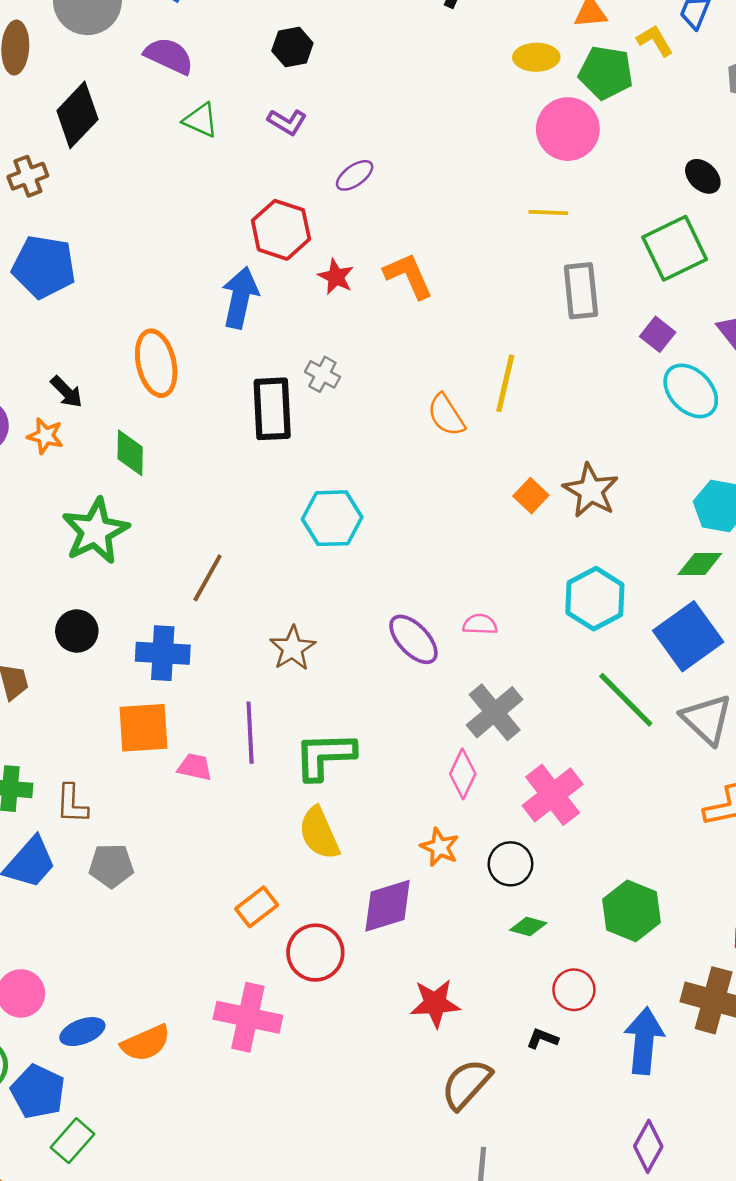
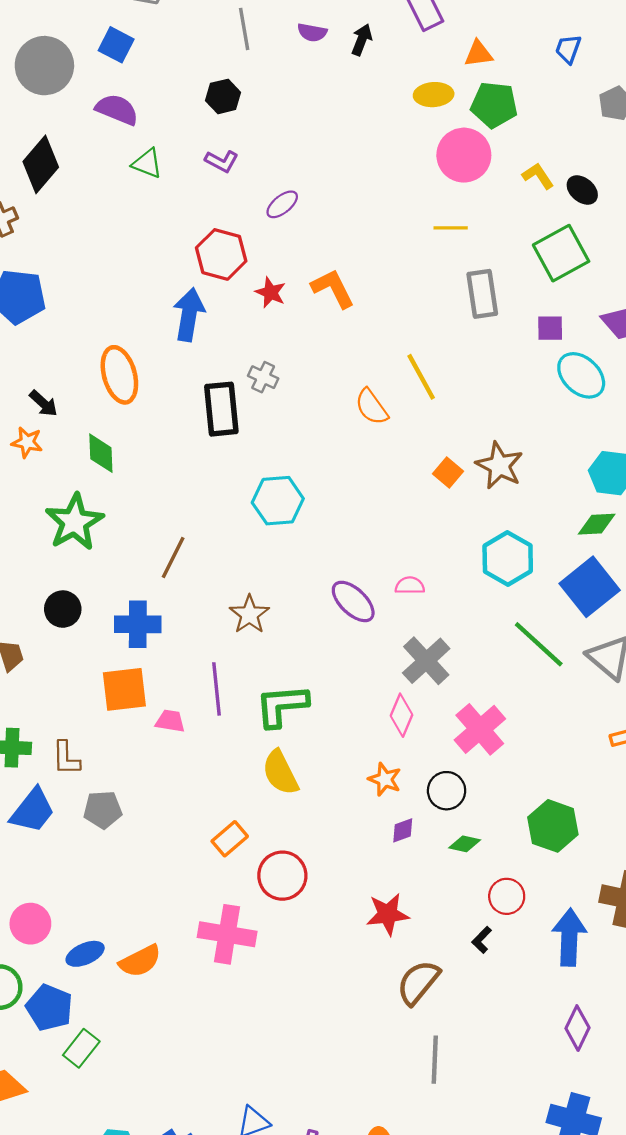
yellow L-shape: (655, 41) -> (538, 176), moved
purple square: (658, 334) -> (550, 328), turned -36
yellow line: (505, 383) -> (421, 377), turned -39
purple diamond: (388, 906) -> (403, 830), moved, size x0.5
black L-shape: (542, 1039) -> (482, 940), turned -64

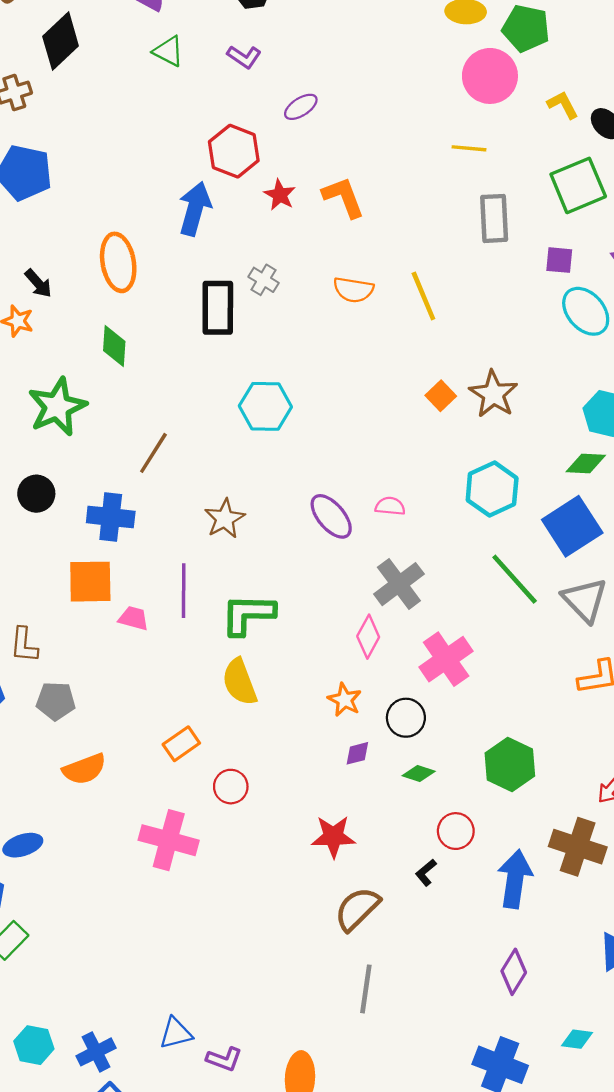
orange semicircle: (372, 407) -> (353, 290), moved, turned -51
green diamond: (101, 453) -> (114, 346), moved
red circle: (282, 876) -> (231, 787), size x0.7
orange semicircle: (140, 961) -> (84, 769), moved

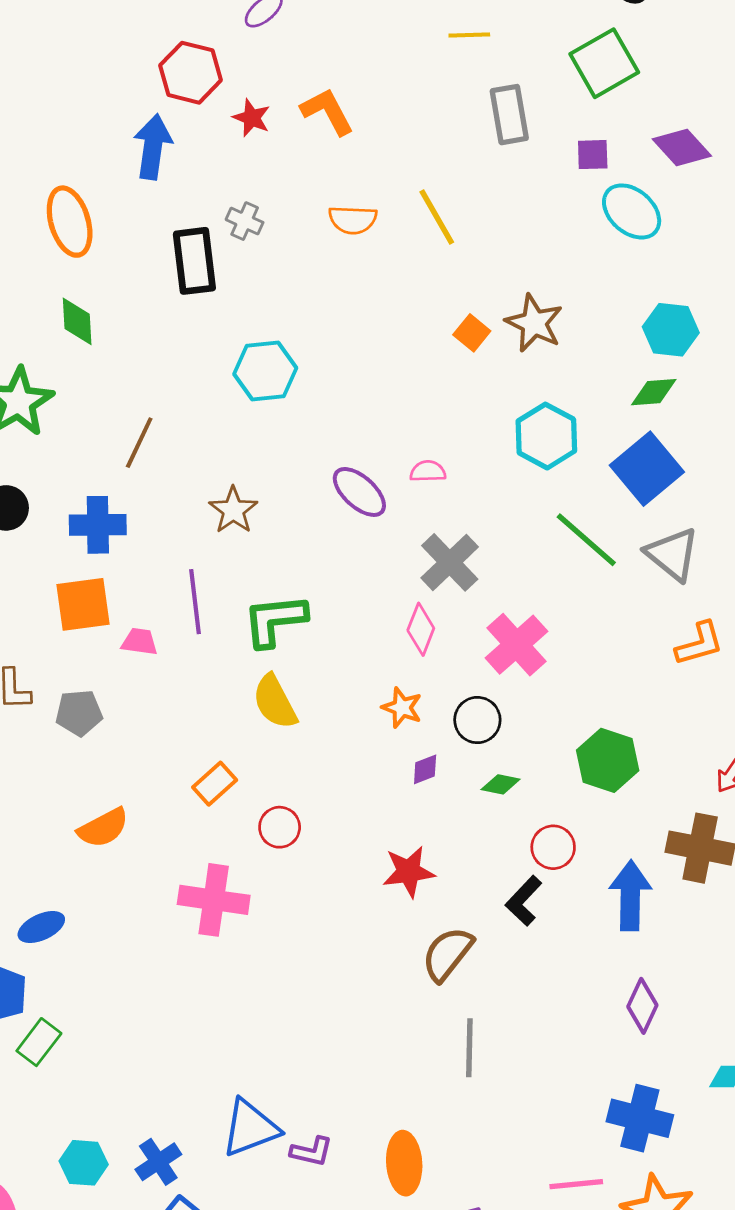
gray pentagon: (56, 701) -> (79, 713), moved
black L-shape: (426, 872) -> (524, 901), size x1.5
blue triangle: (176, 1033) -> (250, 1128), size x1.5

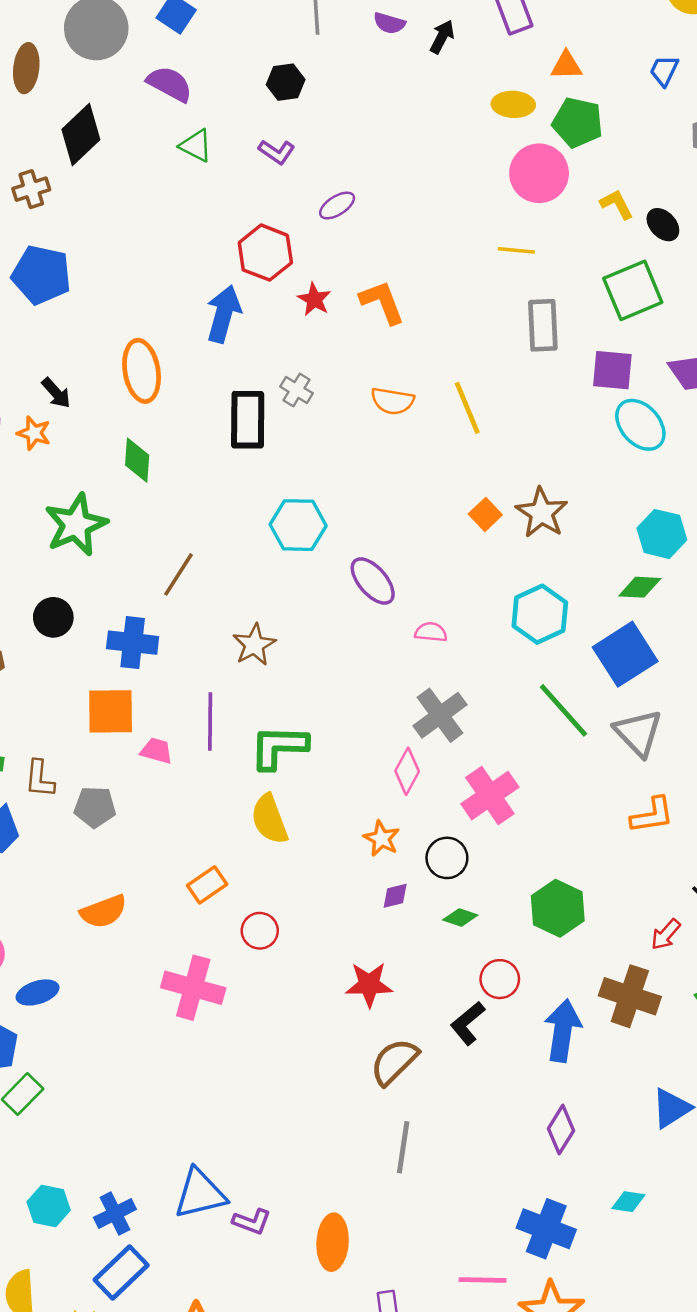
purple square: (593, 155) -> (612, 370), size x1.4
purple ellipse: (359, 492) -> (373, 581), moved

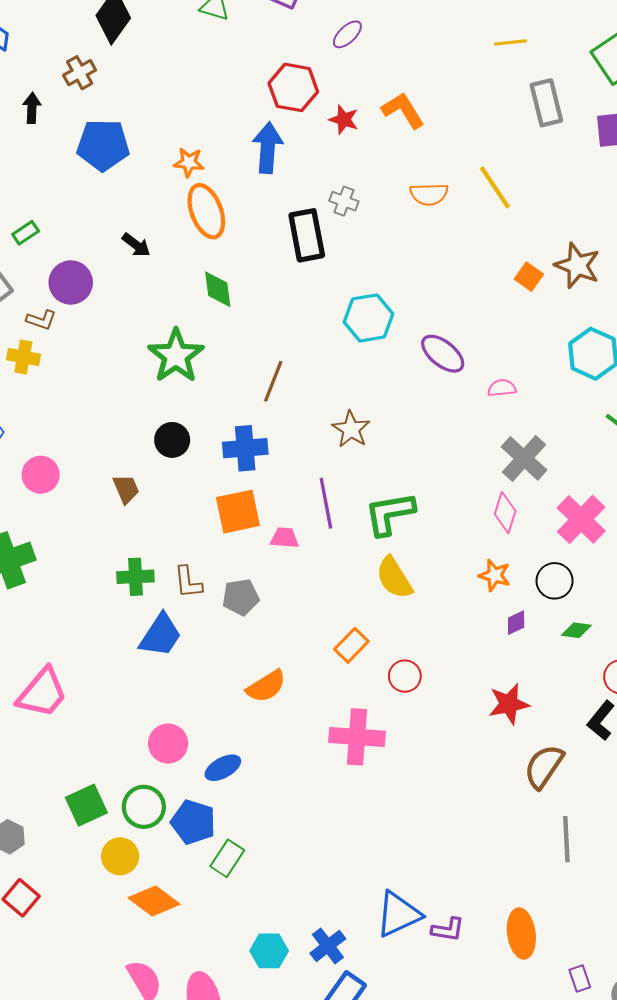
orange star: (34, 433) -> (189, 162), moved

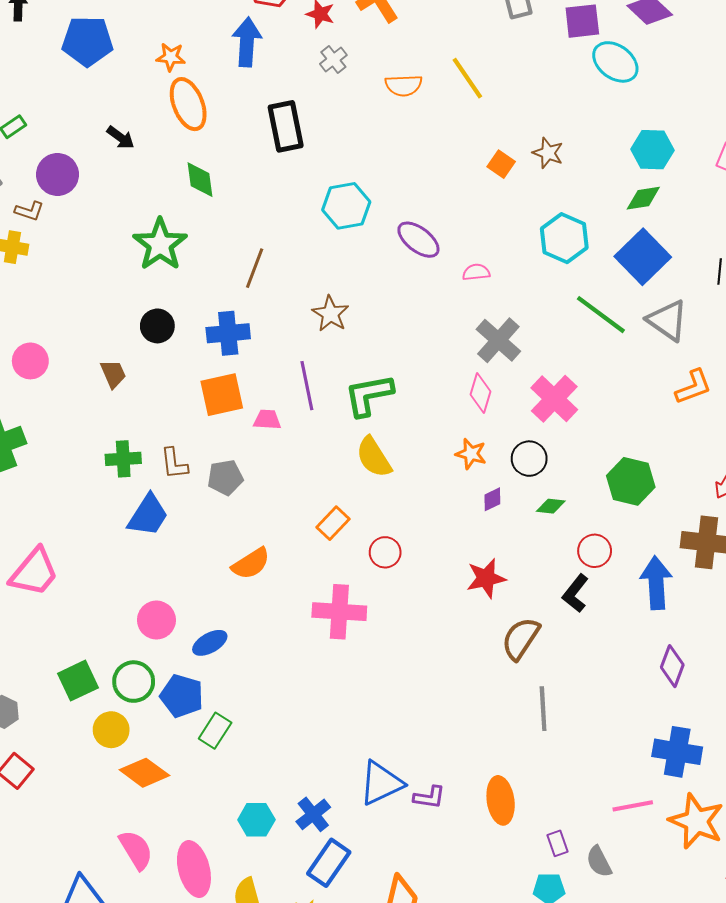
gray cross: (344, 201) -> (333, 60), moved, turned 32
brown star: (577, 266) -> (548, 153), size x0.7

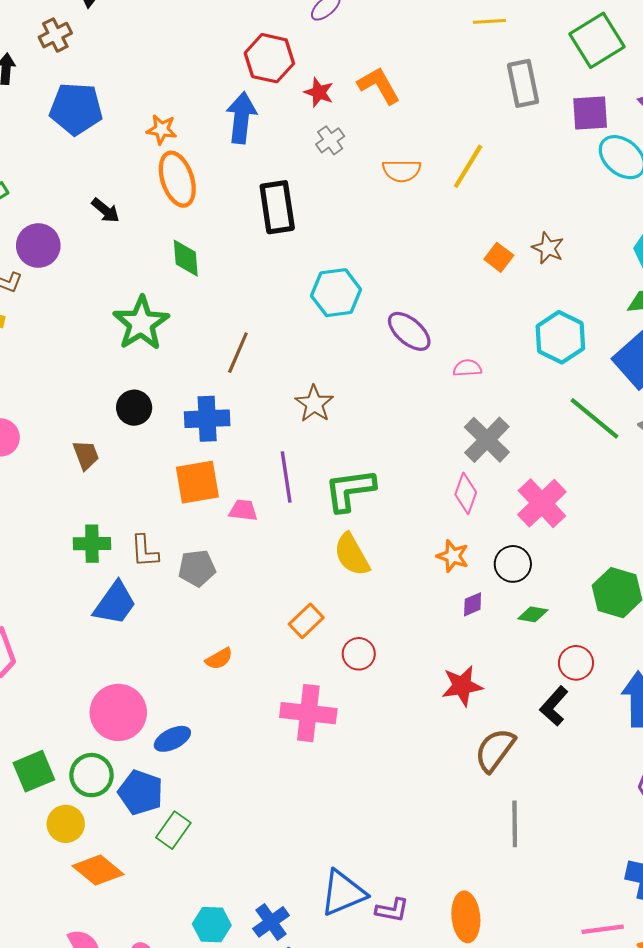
yellow line: (467, 78) -> (468, 166), turned 63
orange semicircle: (251, 564) -> (219, 659), size x0.7
pink circle: (156, 620) -> (118, 712), size x1.4

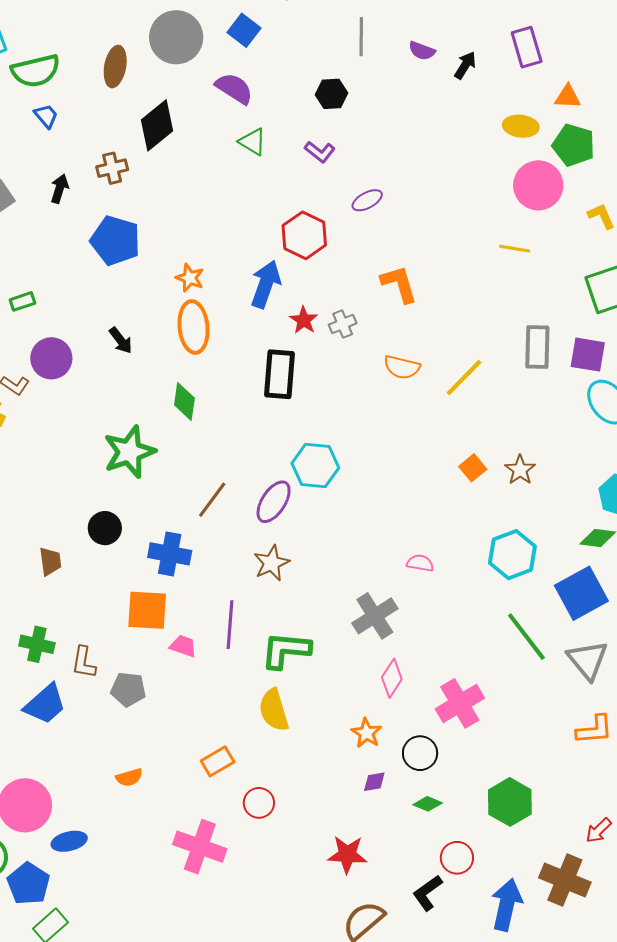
gray rectangle: (523, 83) -> (537, 347), moved
red star: (319, 92) -> (304, 320), moved
purple ellipse: (409, 331) -> (274, 502), moved, turned 69
gray cross: (487, 440) -> (375, 616), moved

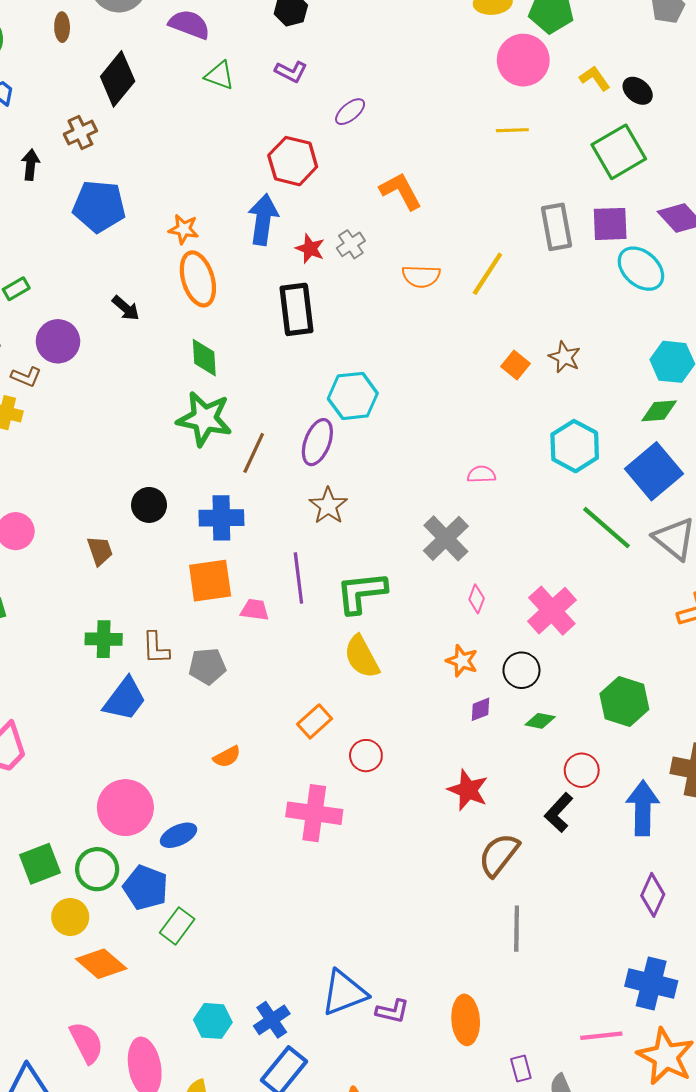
brown ellipse: (115, 67) -> (62, 27), size x0.7
green star: (129, 452) -> (204, 419), moved, turned -30
pink diamond: (392, 678) -> (477, 599), size x0.7
red star: (347, 855) -> (468, 790), turned 30

